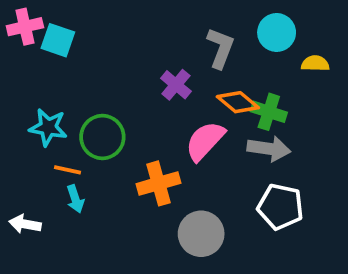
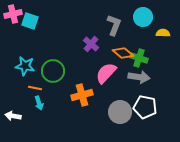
gray circle: (201, 234) -> (120, 112), moved

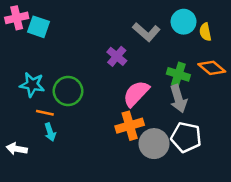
gray L-shape: (114, 25) -> (146, 32), turned 110
yellow semicircle: (163, 33) -> (205, 32), moved, turned -104
orange diamond: (123, 53) -> (212, 68), moved
gray arrow: (139, 77) -> (178, 99), turned 65
orange cross: (82, 95) -> (130, 126), moved

